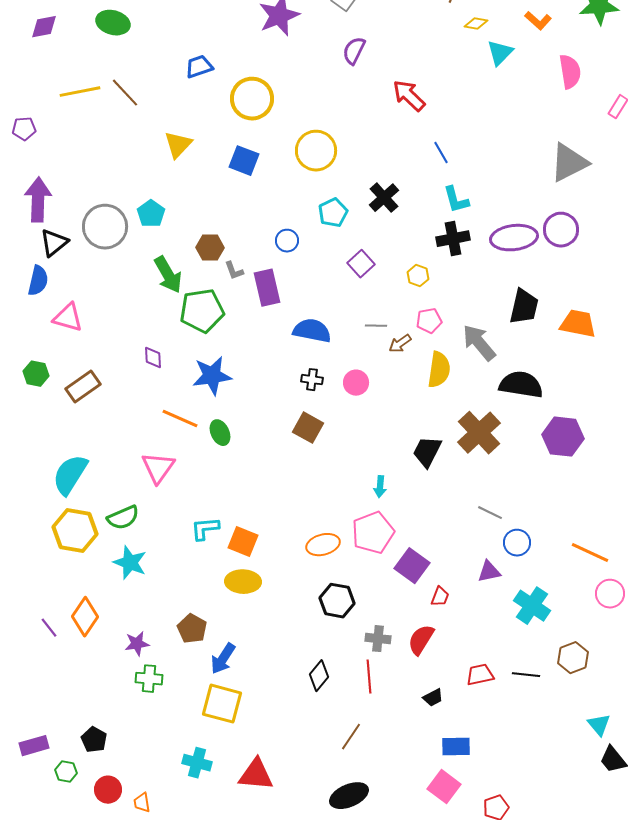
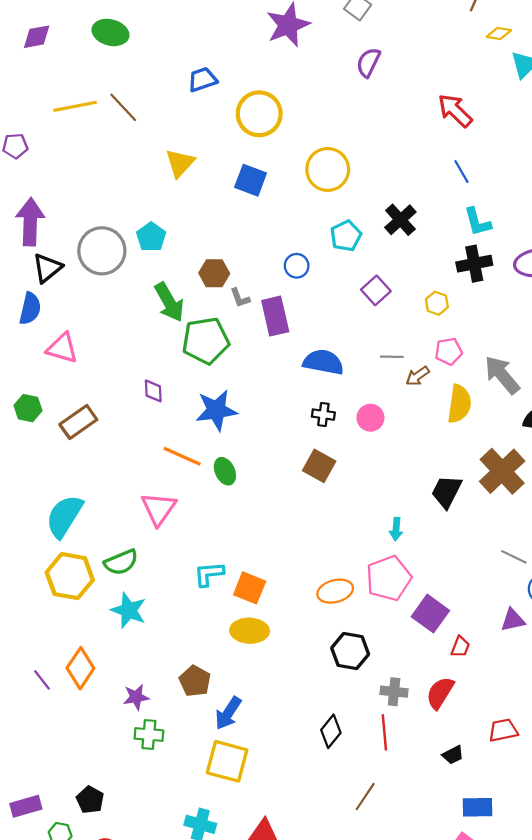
red arrow: (409, 96) -> (455, 111), moved

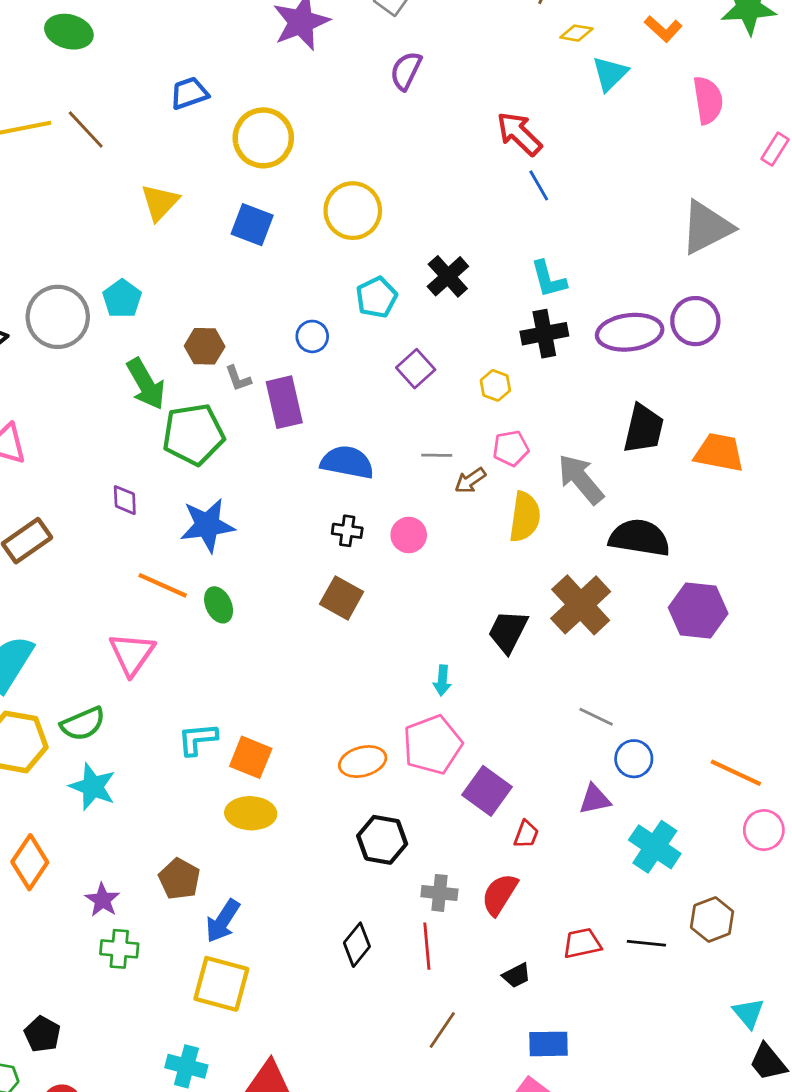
blue line: (461, 172) -> (539, 185), moved
purple star: (136, 697) -> (102, 900), turned -30
brown line: (365, 797) -> (442, 1030), moved

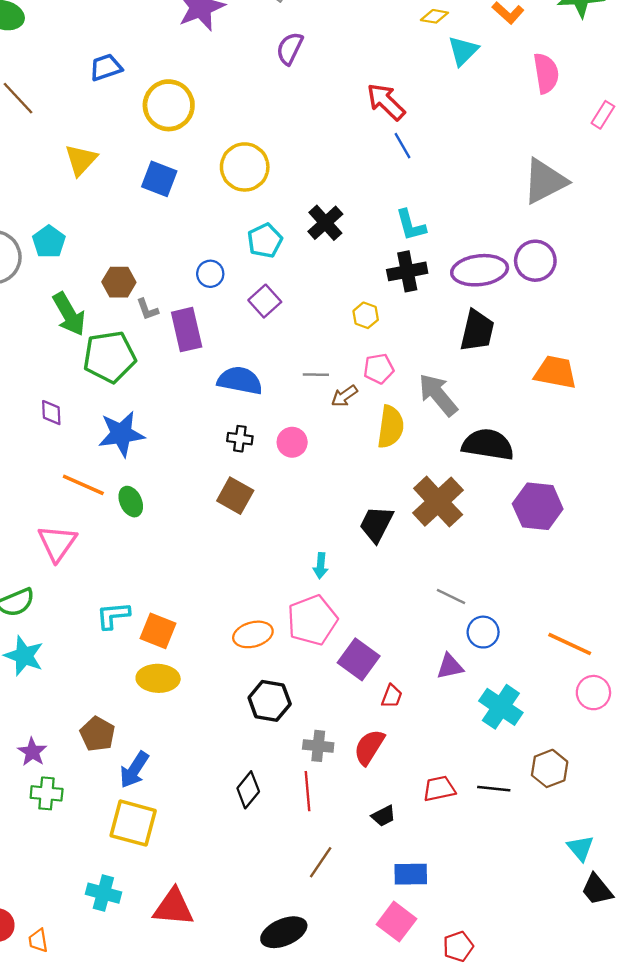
purple square: (416, 369) -> (265, 301), moved
black trapezoid: (644, 429) -> (477, 331), moved

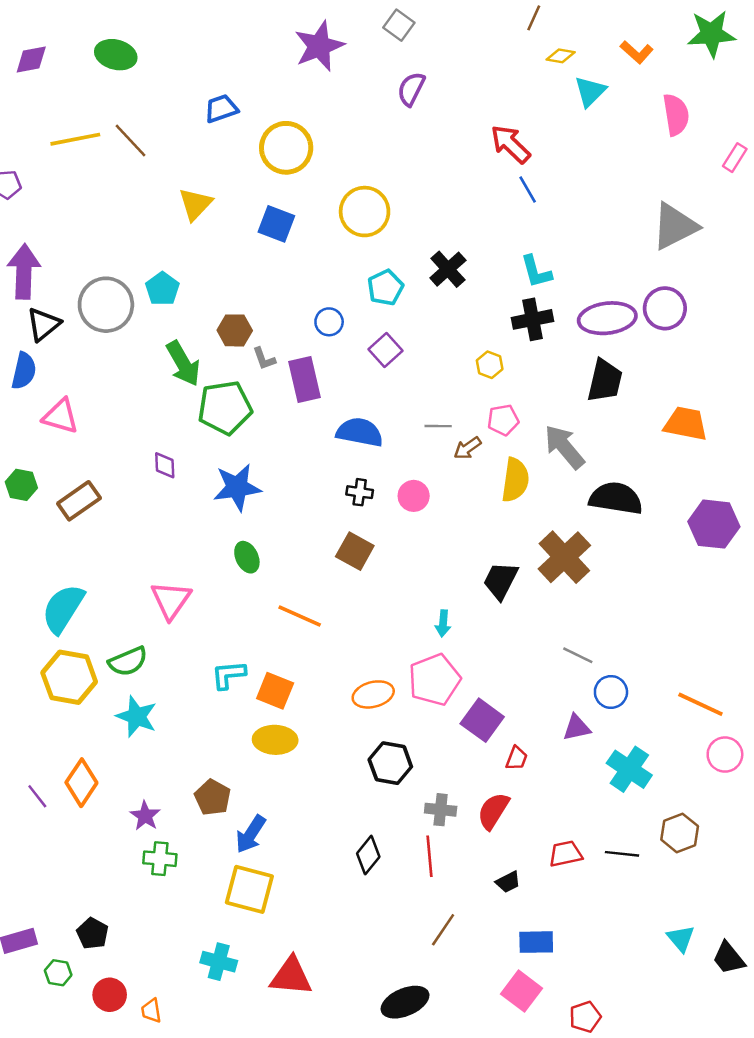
orange line: (83, 485) -> (300, 616), moved
purple hexagon: (538, 506) -> (714, 524), moved
cyan triangle: (580, 848) -> (681, 938), moved

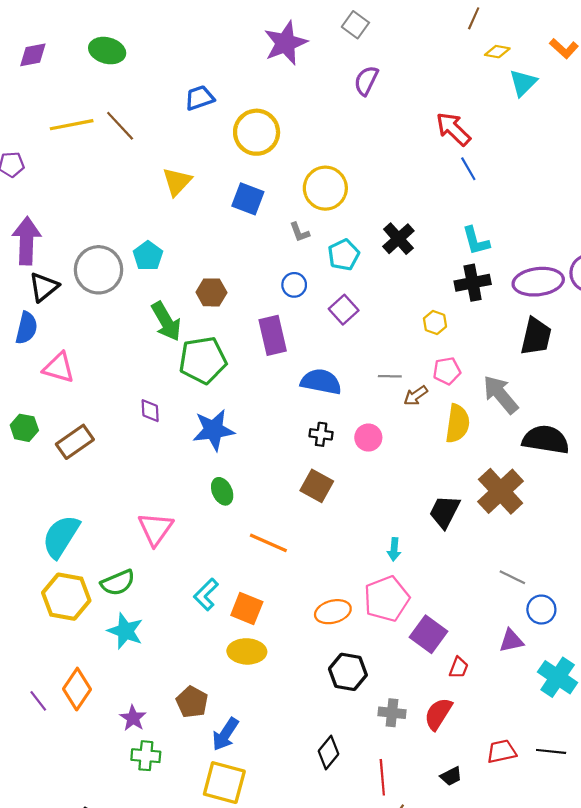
gray L-shape: (264, 359) -> (300, 232), moved
cyan L-shape: (229, 675) -> (206, 594), turned -40
red line: (430, 856) -> (382, 777), moved

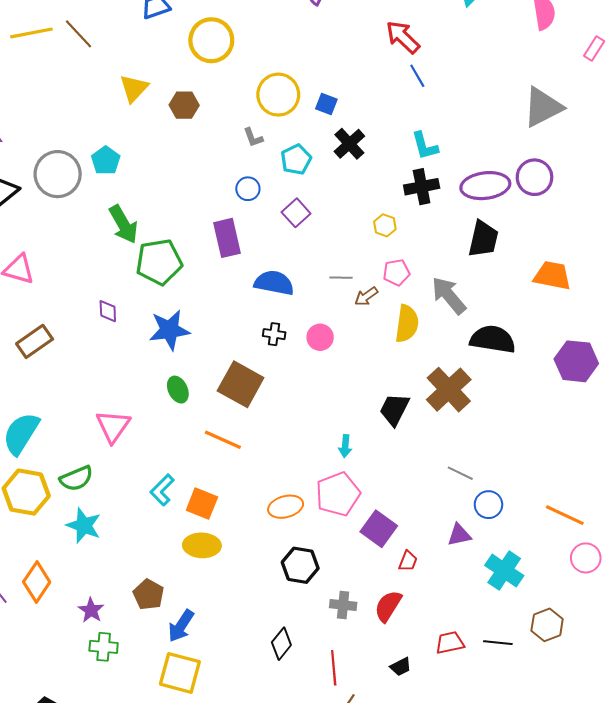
blue square: (248, 199) -> (326, 104), moved, size x0.7
brown hexagon: (211, 292) -> (184, 105), moved
brown square: (317, 486) -> (241, 384), moved, size x1.4

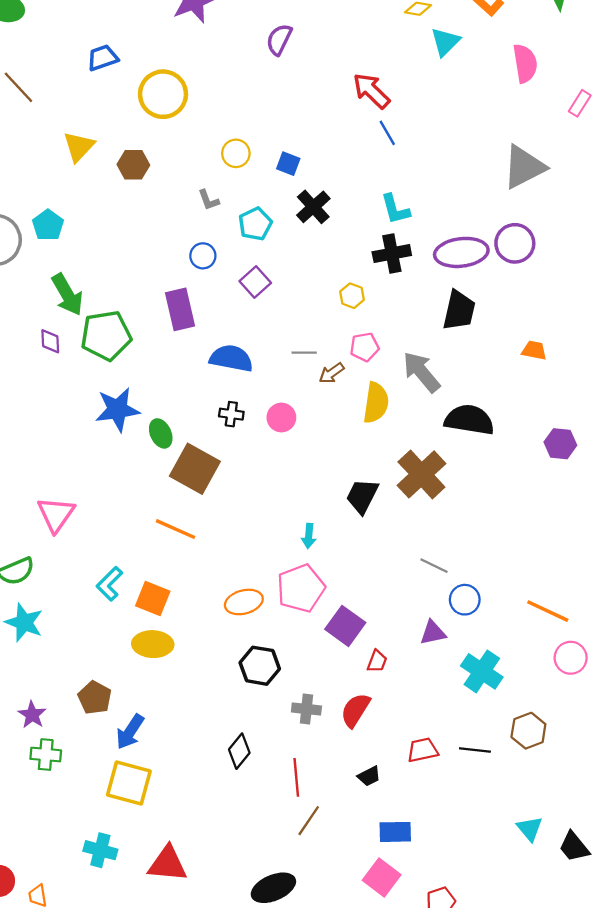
yellow circle: (278, 95) -> (236, 153), size x0.6
orange trapezoid: (552, 276) -> (534, 350), size x0.6
purple diamond: (108, 311) -> (50, 341), moved
purple hexagon: (576, 361) -> (560, 444), size x0.7
green ellipse: (178, 390) -> (161, 433), moved

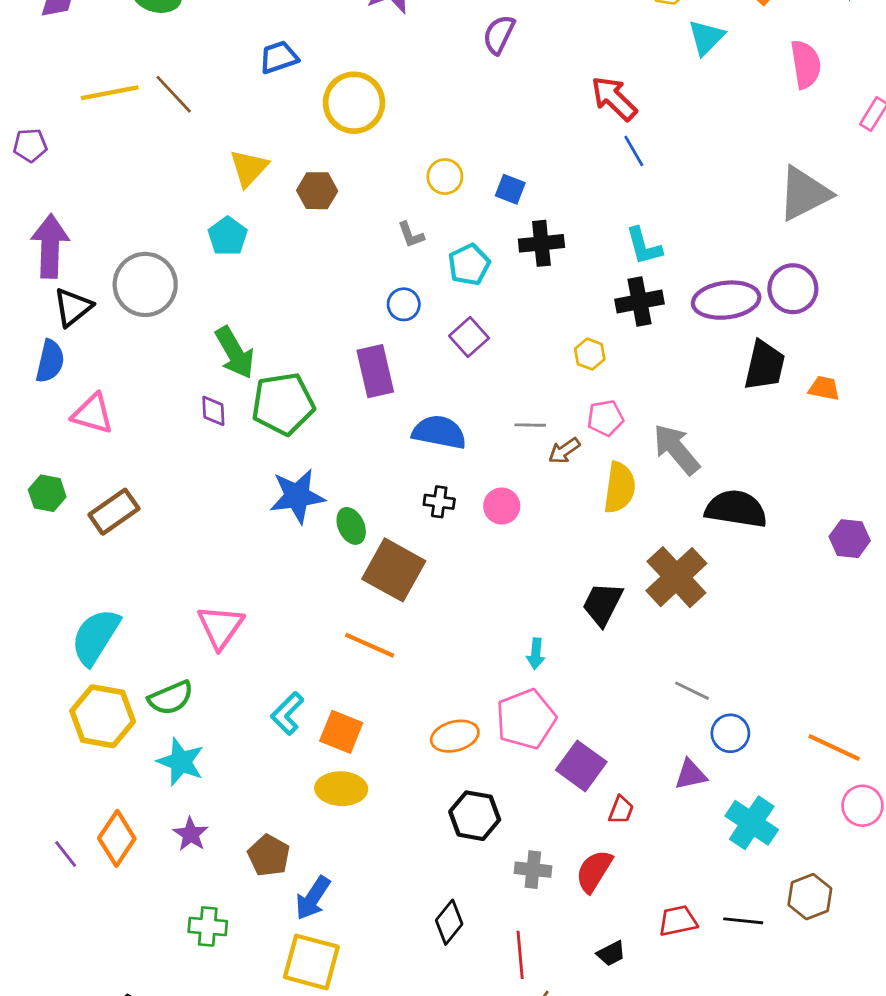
black cross: (313, 207) -> (541, 243), turned 36
cyan pentagon: (48, 225) -> (228, 236), moved
black trapezoid: (459, 310) -> (764, 365), moved
orange trapezoid: (534, 350) -> (824, 388), moved
purple star: (32, 715) -> (191, 834), moved

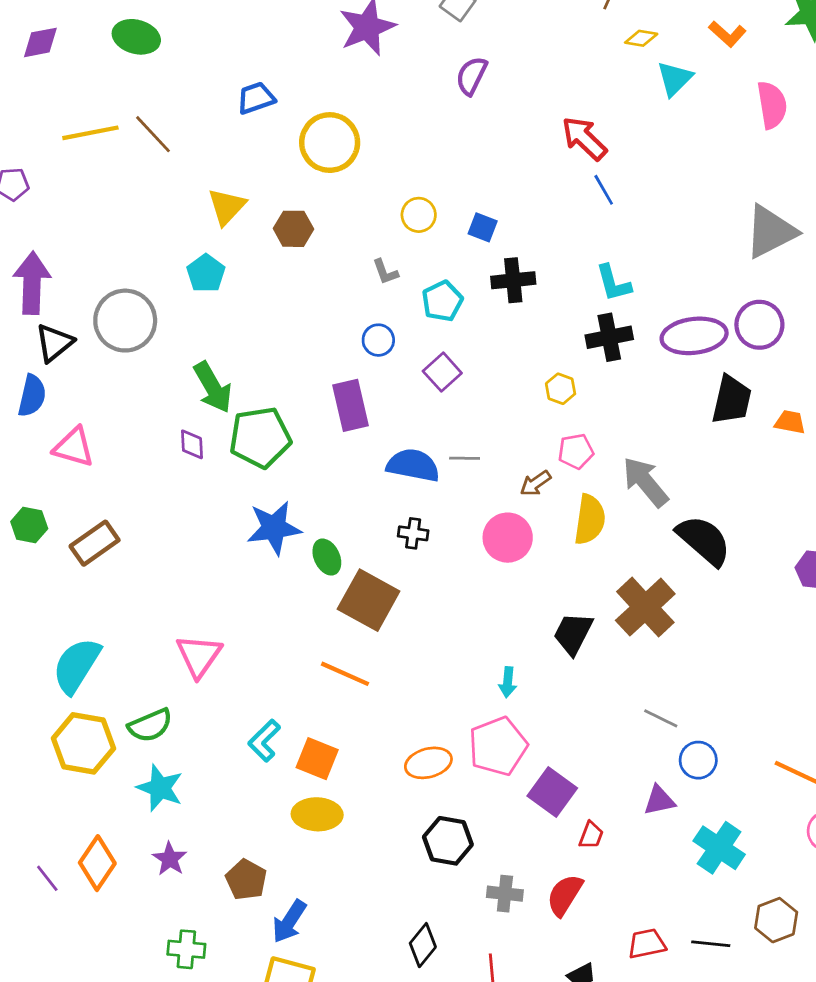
gray line: (530, 425) -> (465, 458), moved
pink circle: (502, 506) -> (508, 538), moved, size x1.4
black semicircle: (736, 509) -> (704, 540), turned 32

